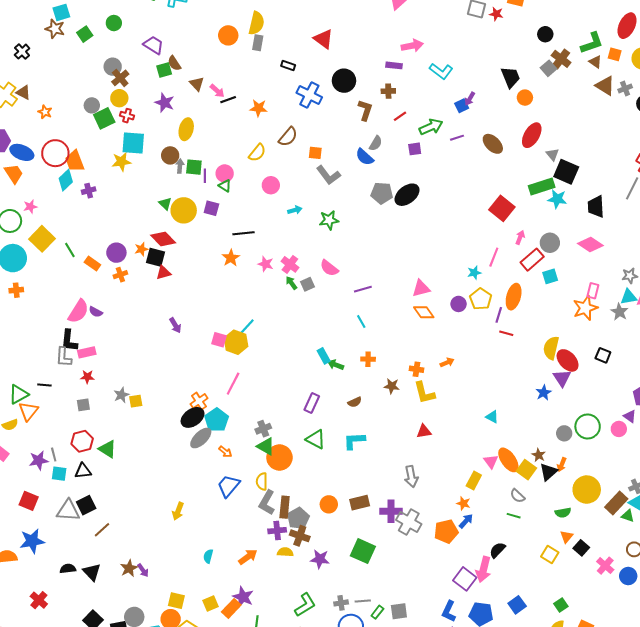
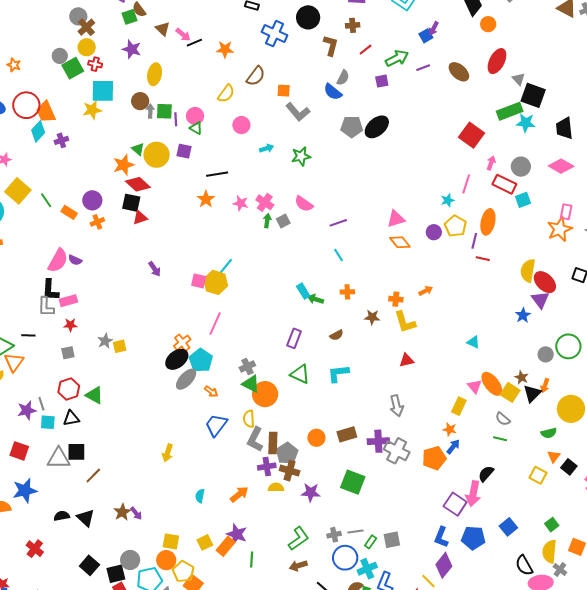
orange star: (141, 249) -> (124, 165), moved, size x1.5
red rectangle: (532, 260) -> (504, 184), turned 70
green arrow: (291, 283) -> (267, 221), turned 48
black square: (86, 505) -> (76, 452), turned 30

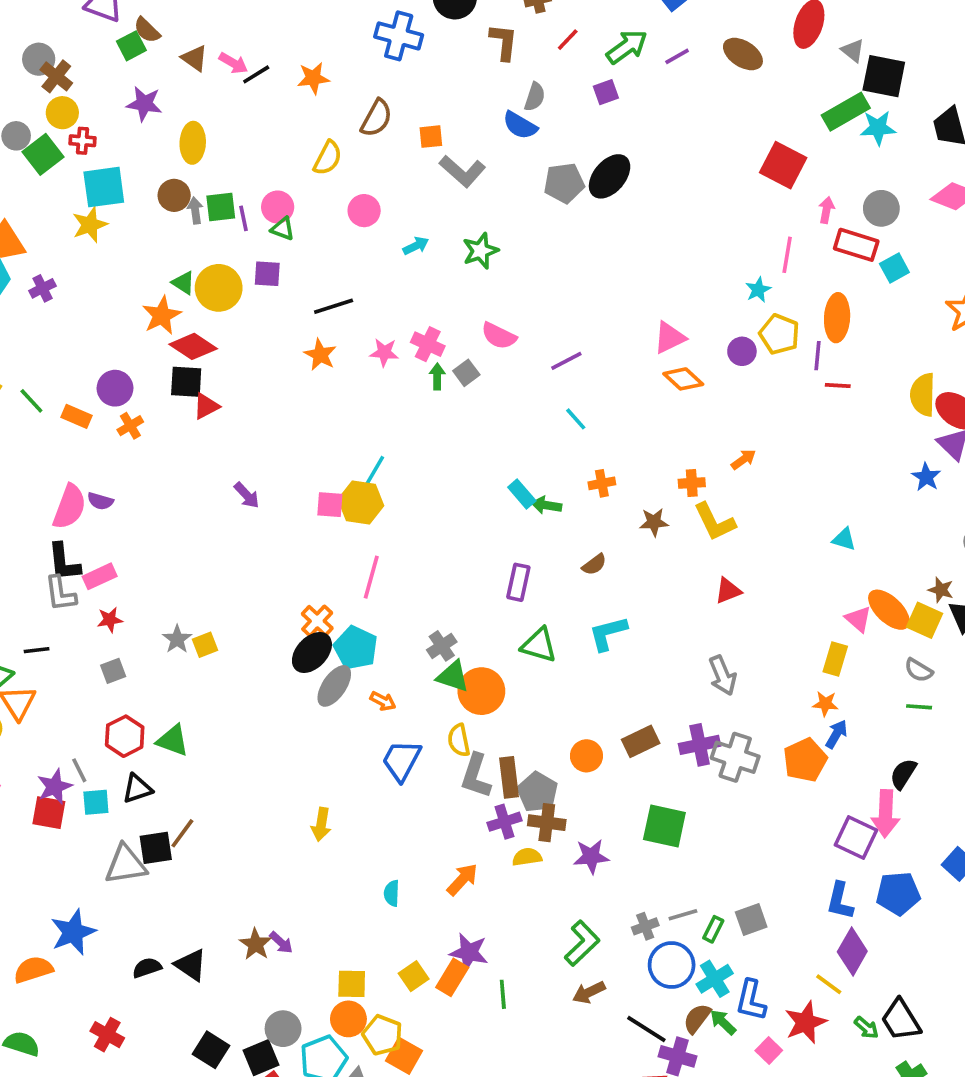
red square: (19, 451) -> (49, 813), moved
brown line: (93, 475) -> (182, 833), moved

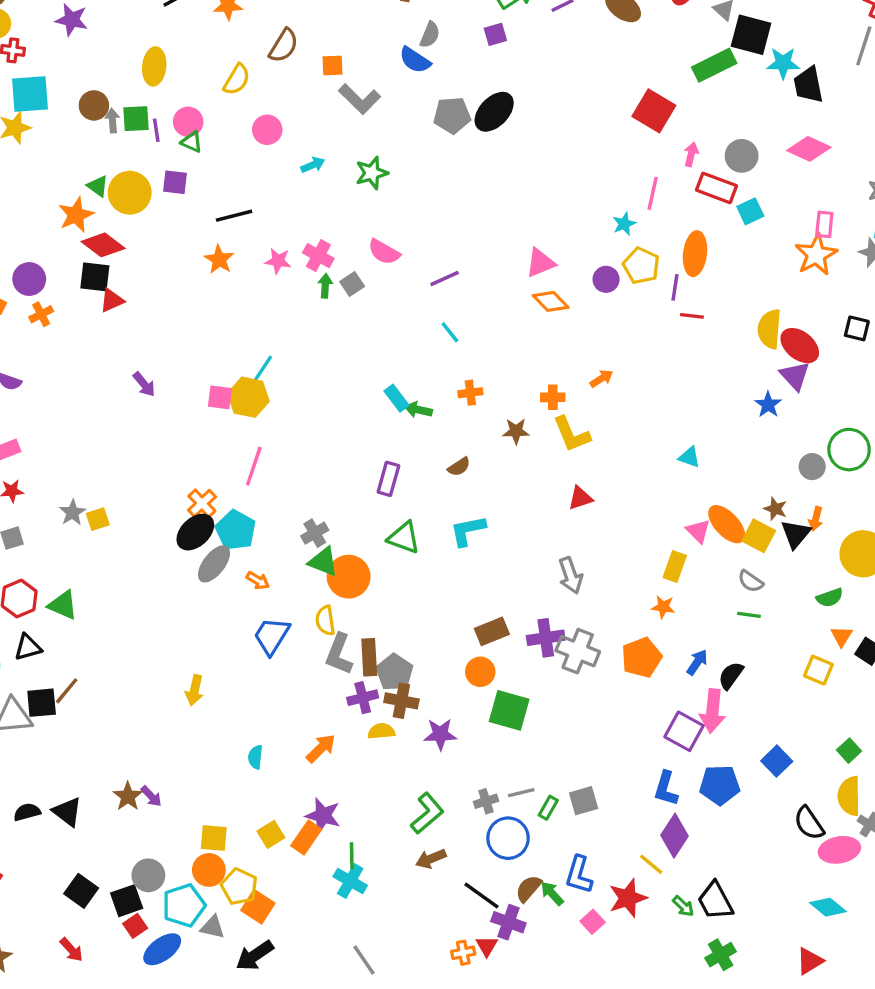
cyan star: (878, 128) -> (783, 63), moved
yellow ellipse: (193, 143) -> (154, 66), moved
blue arrow: (836, 734) -> (697, 662), moved
orange circle: (586, 756) -> (480, 672), moved
cyan cross: (715, 979) -> (350, 881), moved, turned -32

